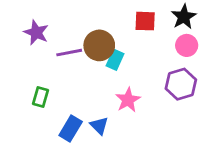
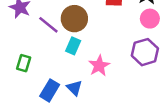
purple line: (69, 53) -> (48, 25), turned 50
cyan rectangle: (115, 60) -> (73, 46), moved

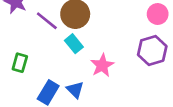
cyan rectangle: (73, 46) -> (74, 44), turned -63

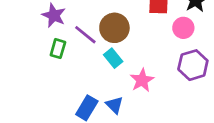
pink circle: (158, 14) -> (183, 28), moved
green rectangle: (20, 63) -> (58, 49), moved

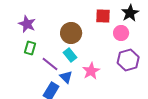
purple line: (85, 35) -> (50, 64), moved
blue triangle: (114, 105) -> (66, 77), moved

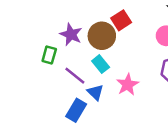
red square: (103, 16) -> (121, 20), moved, turned -35
purple star: (27, 24) -> (71, 34), moved

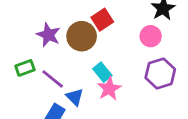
green rectangle: (49, 55) -> (25, 68), moved, turned 54
cyan rectangle: (101, 64) -> (102, 72), moved

